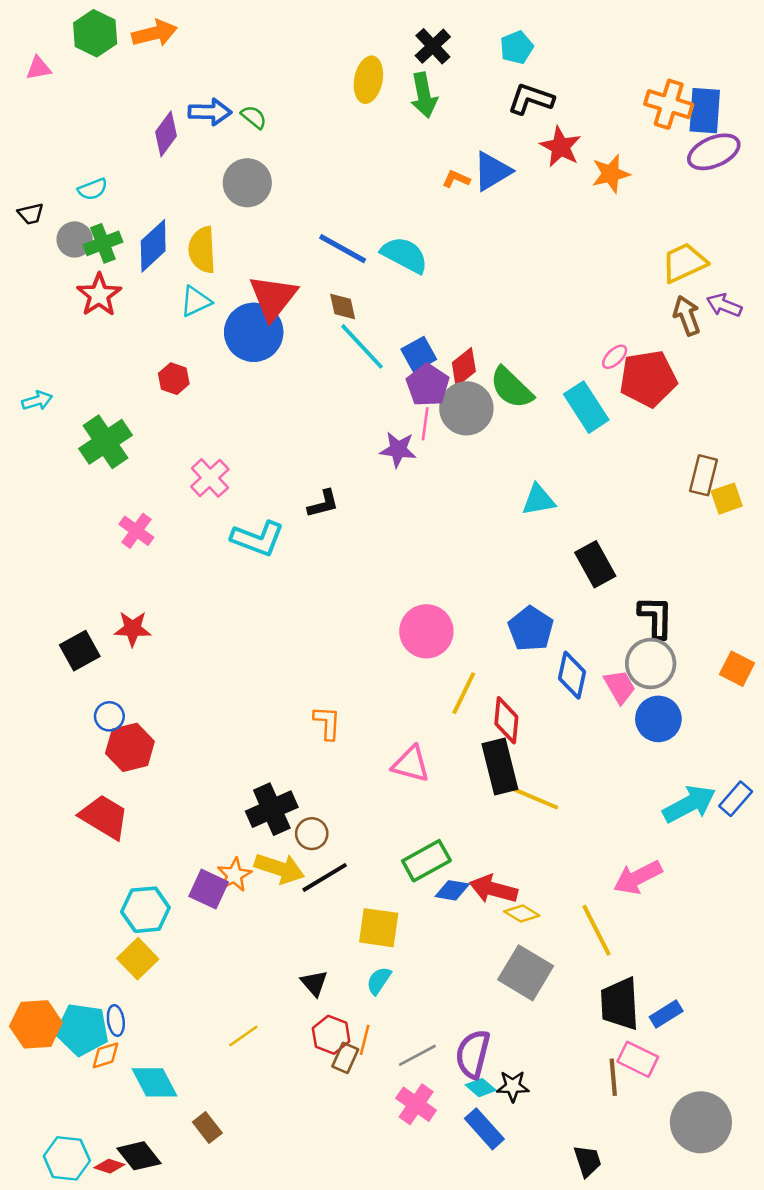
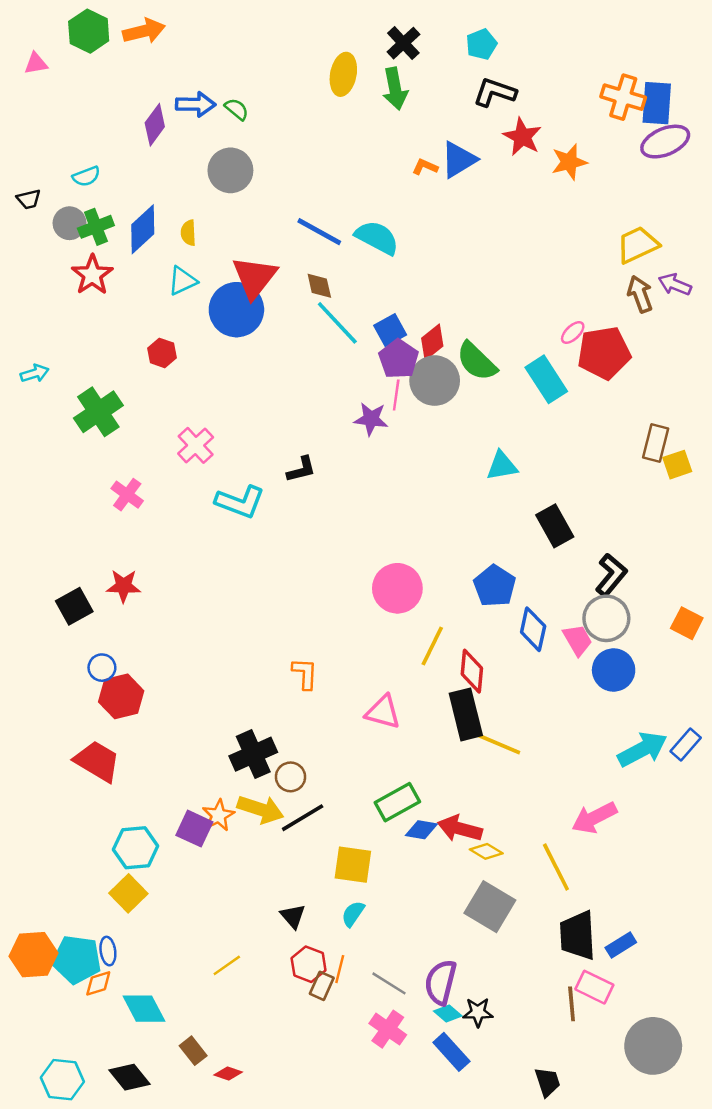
yellow semicircle: (202, 250) -> (188, 233), size x0.6
black L-shape: (656, 617) -> (611, 575), turned 39
gray line: (417, 1055) -> (389, 983), turned 60
red diamond: (109, 1166) -> (228, 1074), moved

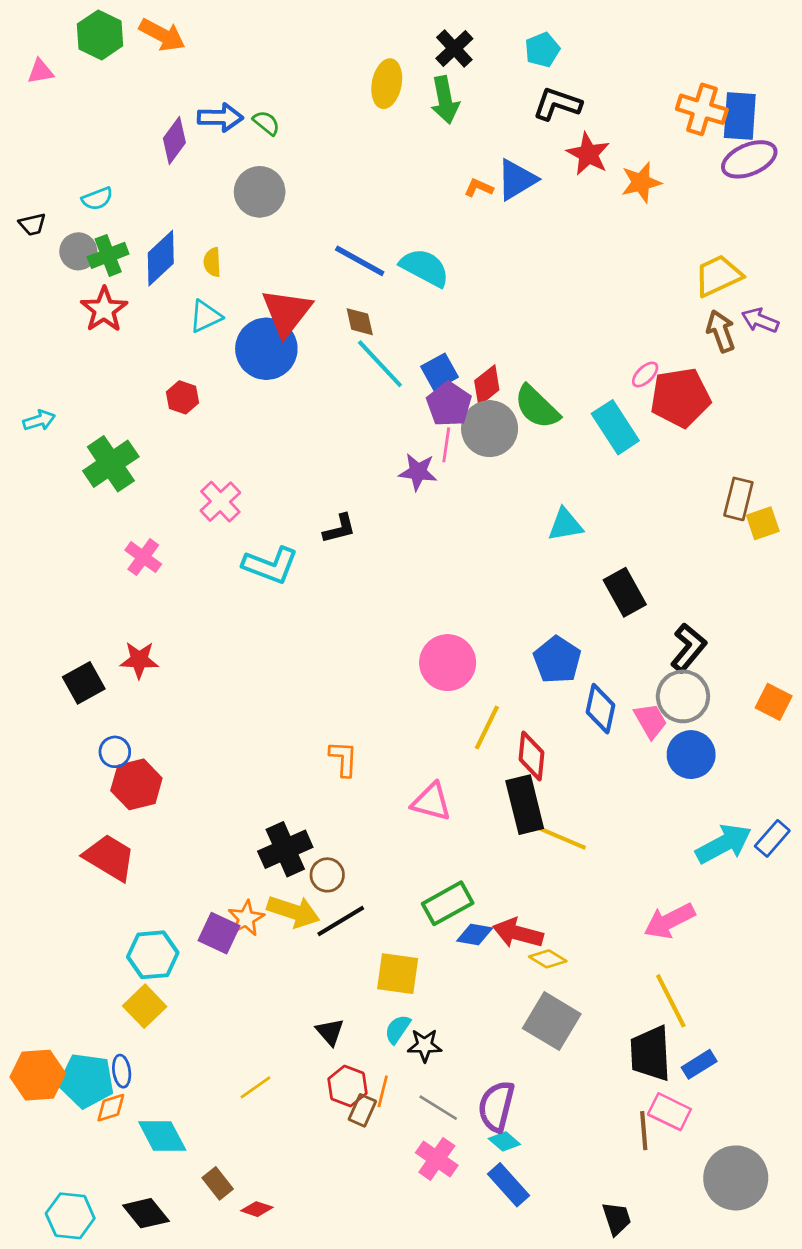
orange arrow: (144, 31) -> (162, 35), turned 42
yellow line: (556, 867) -> (671, 1001), moved
black star: (478, 1012) -> (425, 1045), moved

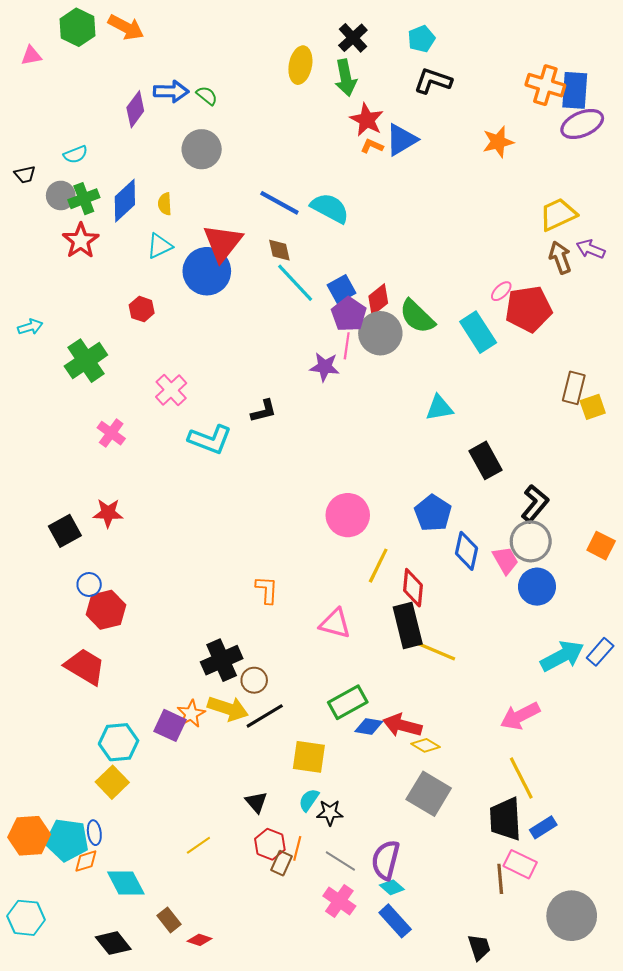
red star: (588, 154) -> (367, 120), moved
cyan hexagon: (70, 1216) -> (26, 918), moved

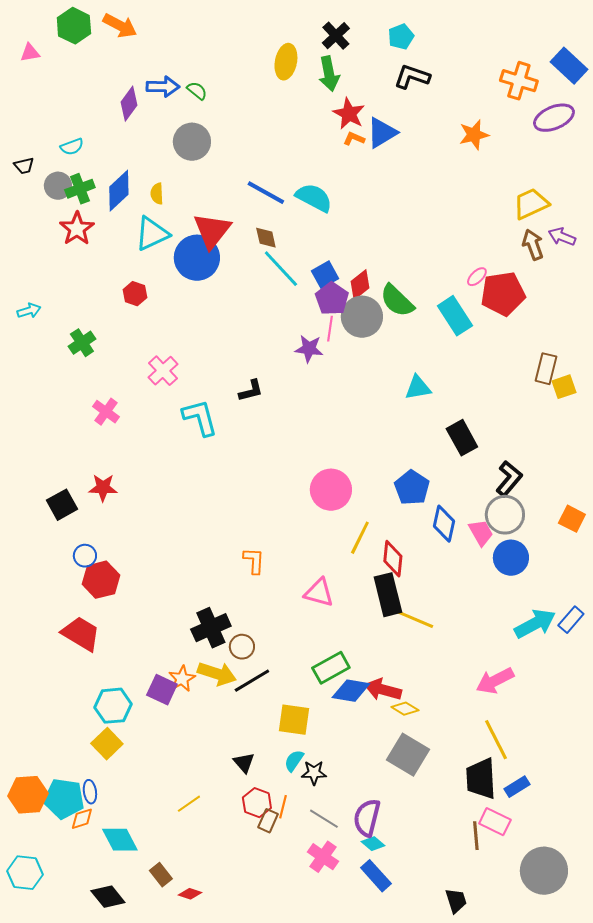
blue rectangle: (575, 90) -> (569, 66), moved, turned -51
cyan triangle: (160, 246) -> (152, 234), size x1.4
green cross: (86, 361) -> (82, 343), size x0.7
cyan L-shape: (210, 439) -> (200, 418), turned -126
blue diamond: (369, 726) -> (351, 691), size x1.4

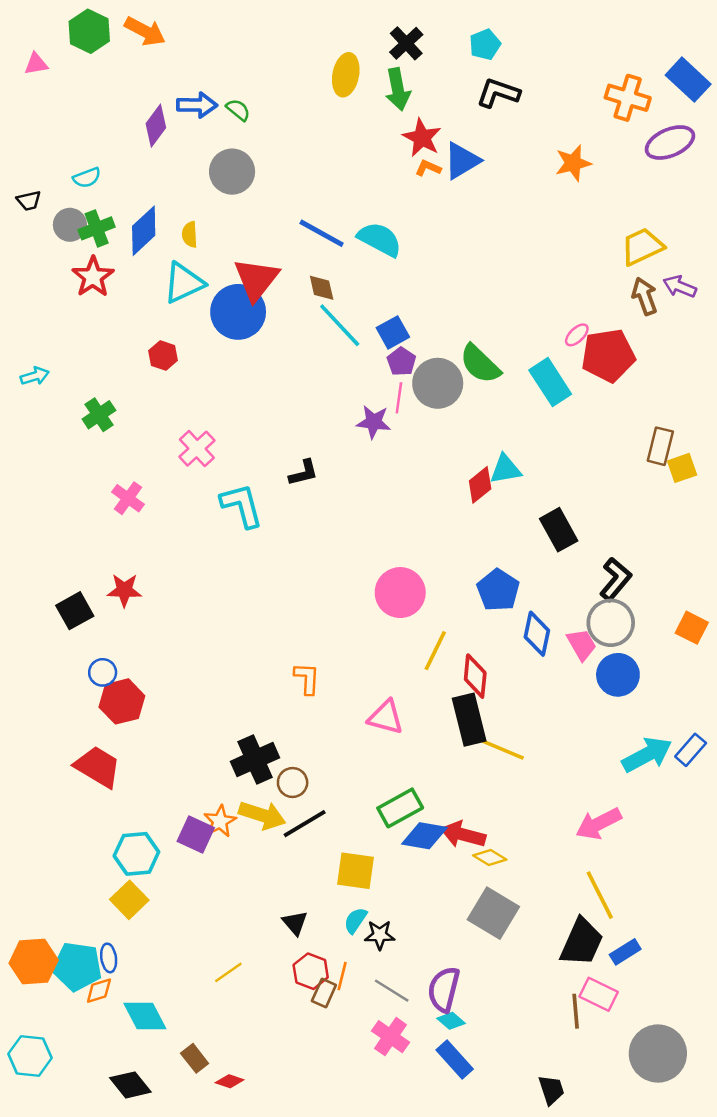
red diamond: (360, 285) -> (480, 485), moved
purple pentagon: (332, 299) -> (401, 361), size x0.7
black trapezoid: (481, 779) -> (582, 942), turned -153

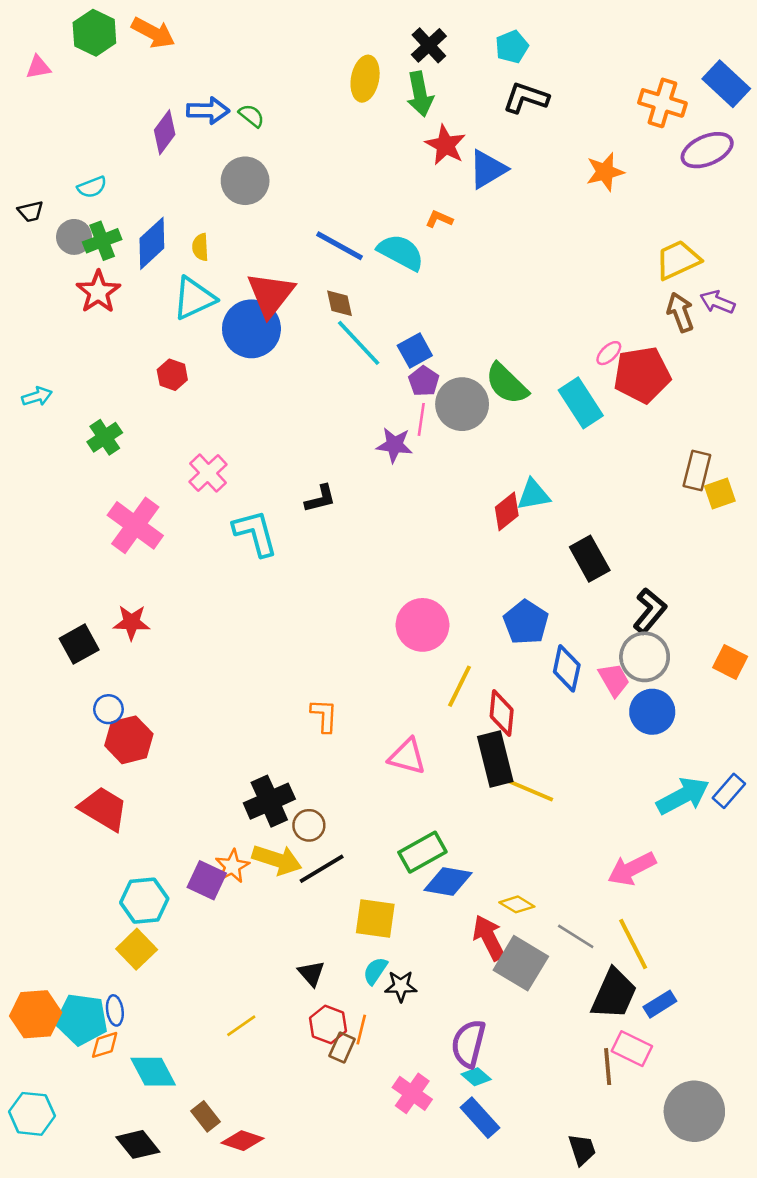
orange L-shape: (428, 168) -> (439, 219), moved
pink cross: (128, 498) -> (135, 525), size x1.6
red arrow: (463, 835) -> (489, 938), moved, turned 48
gray line: (392, 991) -> (576, 936), moved
red diamond: (230, 1081) -> (243, 1141), size x1.4

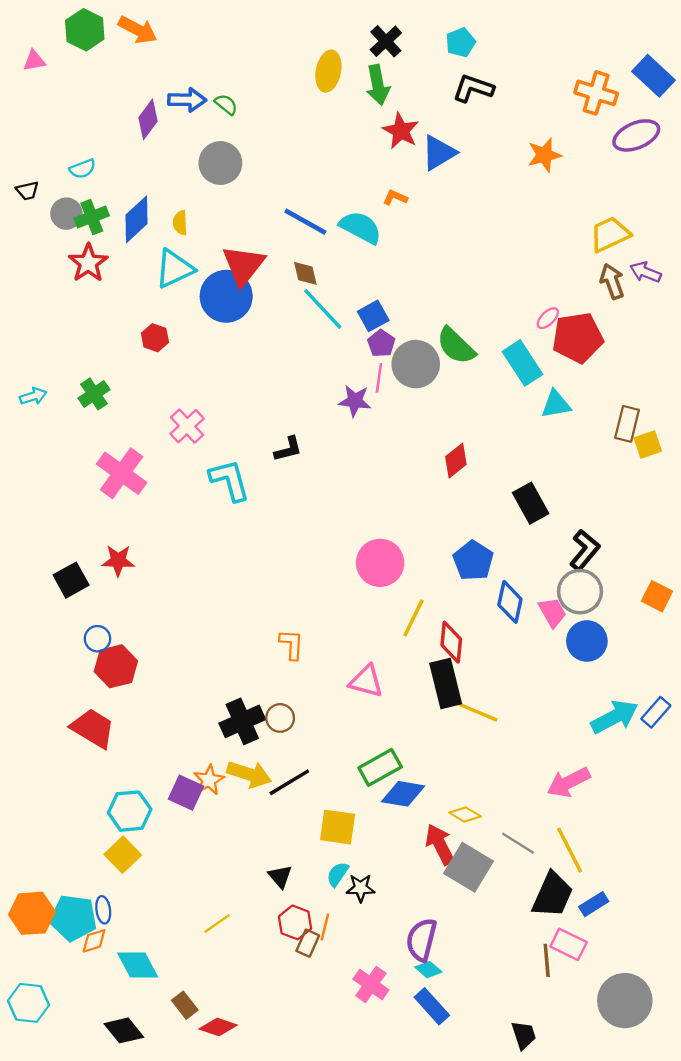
cyan arrow: (37, 396) -> (33, 396), moved
cyan triangle: (534, 495) -> (556, 404), moved
brown circle: (309, 825) -> (280, 718), moved

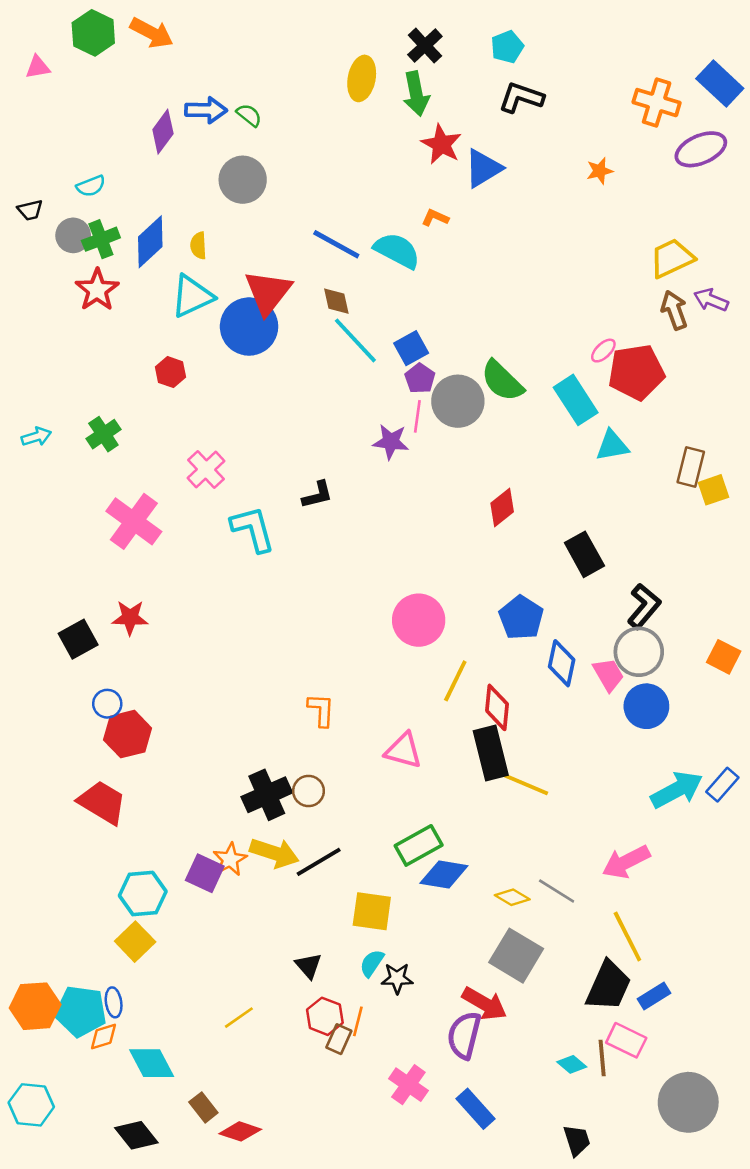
orange star: (544, 155) -> (600, 171), size x0.7
gray line: (518, 843) -> (557, 891), moved
red arrow: (440, 844) -> (484, 1004), moved, turned 147
cyan diamond: (428, 970) -> (572, 1064), moved

